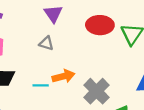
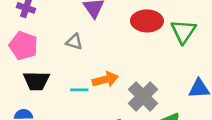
gray triangle: (46, 43) -> (74, 42), moved

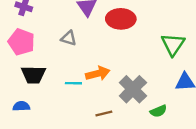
red ellipse: (147, 21) -> (121, 19), moved
green triangle: (183, 31) -> (173, 44), moved

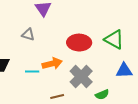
red ellipse: (121, 19) -> (79, 43), moved
green triangle: (173, 44) -> (114, 40), turned -35

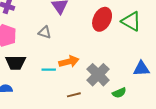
green triangle: (114, 40) -> (131, 21), moved
red ellipse: (79, 43) -> (102, 19), moved, turned -65

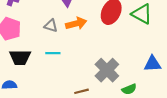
orange arrow: (69, 62) -> (76, 23), moved
cyan line: (49, 70) -> (53, 53), moved

